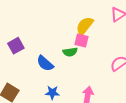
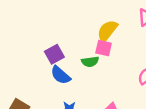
purple square: (16, 46) -> (54, 54), moved

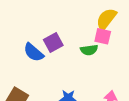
blue semicircle: (61, 75) -> (34, 52), moved

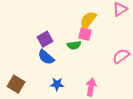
blue semicircle: (34, 52) -> (46, 57), moved

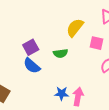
pink square: (85, 34) -> (97, 43), moved
blue star: (57, 84) -> (62, 93), moved

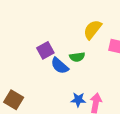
blue semicircle: (32, 66) -> (60, 66), moved

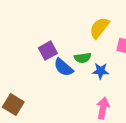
blue star: (78, 100) -> (101, 71), moved

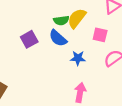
green semicircle: (83, 58) -> (61, 20), moved
blue semicircle: (63, 67) -> (58, 38), moved

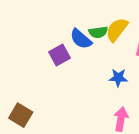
blue semicircle: (58, 38) -> (81, 39), moved

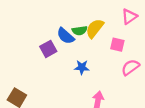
blue star: (118, 78) -> (82, 67), moved

